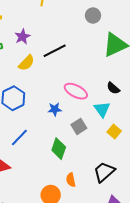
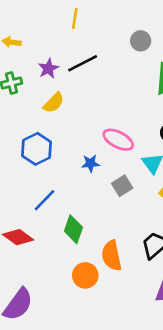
black line: (55, 51) -> (83, 63), moved
green diamond: (59, 149) -> (73, 229), moved
orange semicircle: (71, 180) -> (112, 256), size x1.6

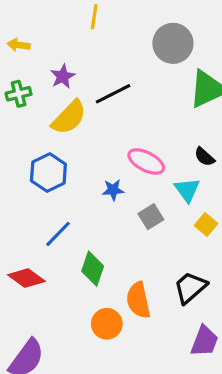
gray circle: (141, 41) -> (173, 43), size x1.6
black line: (83, 63) -> (113, 94), moved
yellow semicircle: (54, 103) -> (69, 117), size x1.4

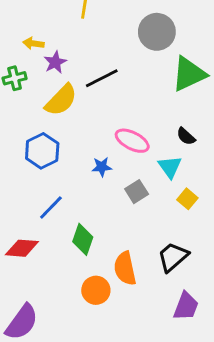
yellow arrow: (19, 45) -> (33, 43), moved
red diamond: (26, 278) -> (22, 248), turned -32

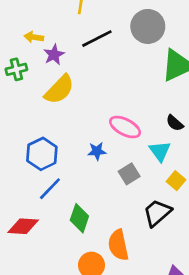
black line: (102, 78) -> (97, 39), moved
blue hexagon: (42, 151) -> (42, 154), moved
black trapezoid: (173, 257) -> (157, 213), moved

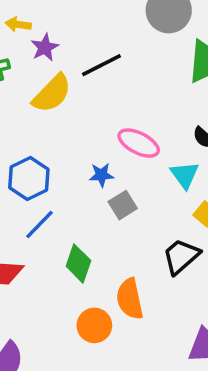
black line: (97, 39) -> (101, 65), moved
gray square: (129, 174) -> (123, 205), moved

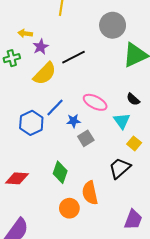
blue line: (39, 225) -> (55, 107), moved

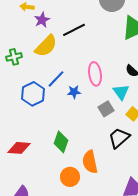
green cross: (12, 58) -> (14, 57), moved
pink ellipse: (95, 102) -> (95, 74), turned 55
gray square: (86, 138) -> (106, 109), moved

